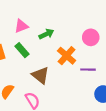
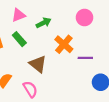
pink circle: (91, 37) -> (84, 17), moved

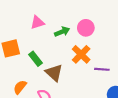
pink circle: (84, 17) -> (86, 28), moved
green rectangle: (19, 39) -> (36, 59), moved

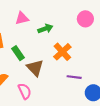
pink circle: (86, 28) -> (85, 19), moved
purple line: (102, 69) -> (74, 77), moved

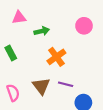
brown triangle: (35, 68) -> (41, 86), moved

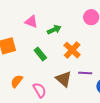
pink triangle: (19, 18) -> (31, 22), turned 40
green rectangle: (11, 53) -> (40, 54), moved

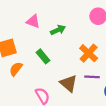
orange cross: (72, 50) -> (89, 53), moved
orange semicircle: (17, 81) -> (16, 69), moved

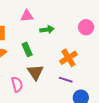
pink triangle: (33, 21) -> (27, 16), turned -40
brown triangle: (69, 83) -> (35, 72), moved

